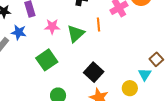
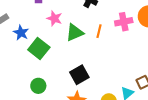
blue star: (19, 32) -> (21, 33), moved
green square: (47, 60) -> (39, 48), turned -35

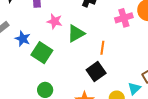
orange line: (99, 31) -> (102, 48), moved
black square: (79, 75) -> (96, 71), moved

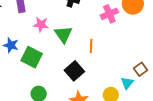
green triangle: (76, 33) -> (63, 34), turned -30
black square: (96, 71) -> (74, 71), moved

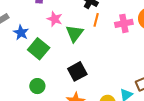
orange line: (91, 46) -> (96, 20), moved

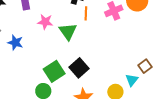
green square: (39, 49) -> (54, 71), moved, turned 30

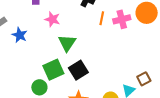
orange line: (86, 13) -> (102, 18), moved
green triangle: (68, 32) -> (67, 43), moved

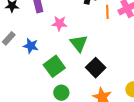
green square: (53, 70) -> (54, 66), moved

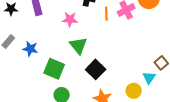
pink star: (59, 23) -> (70, 19), moved
green square: (54, 66) -> (54, 69), turned -30

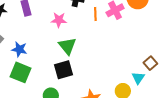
green square: (54, 69) -> (20, 72), moved
black square: (96, 69) -> (63, 70), moved, turned 30

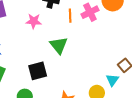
green triangle: (67, 46) -> (59, 45), moved

